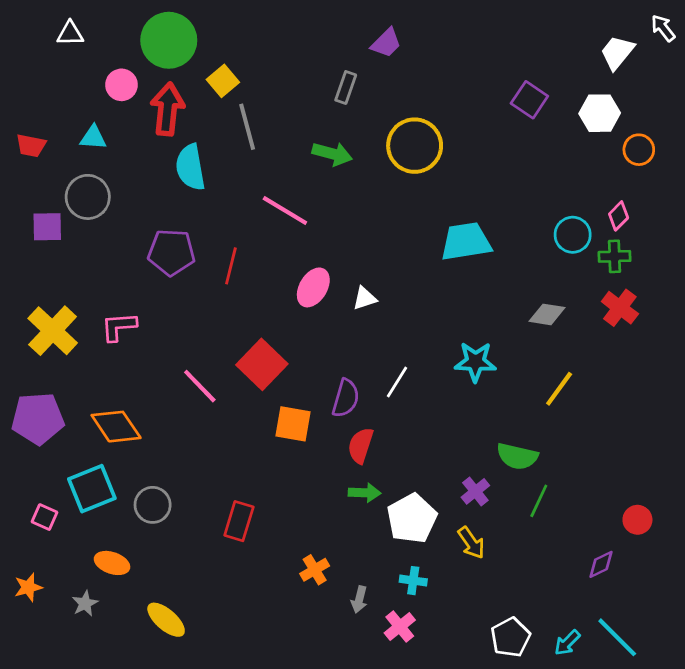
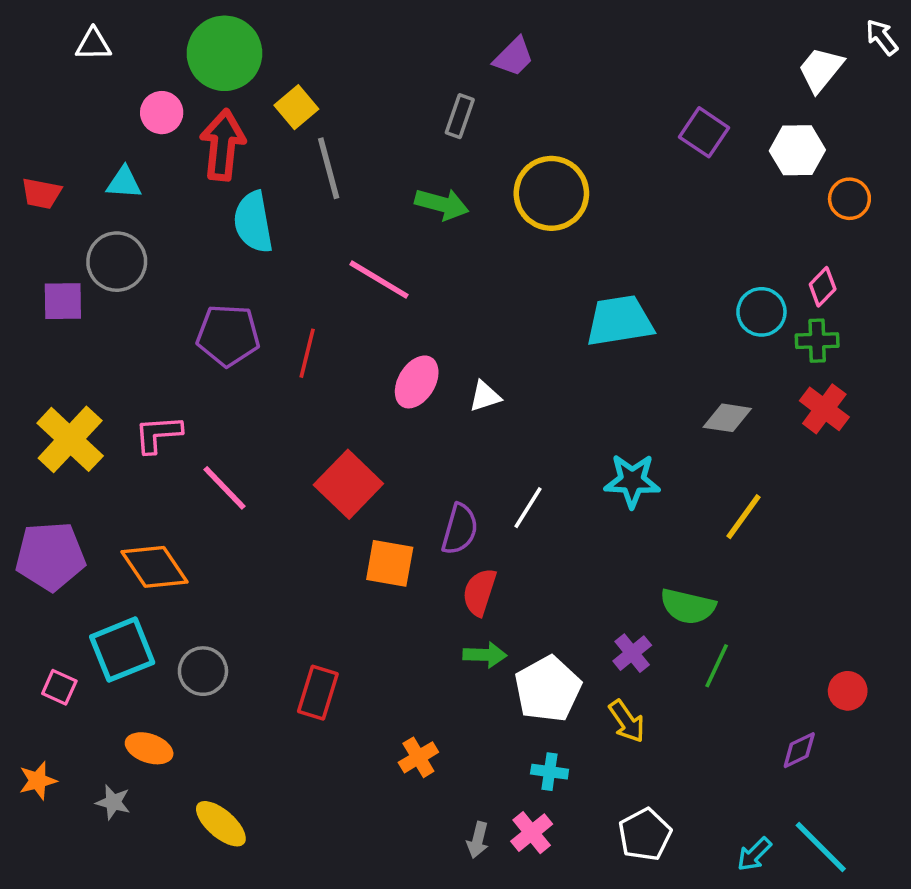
pink line: (200, 386) -> (224, 488), moved
gray arrow: (359, 599) -> (478, 840), moved
gray star: (85, 604) -> (113, 802), turned -30
white pentagon: (510, 637) -> (645, 834), moved

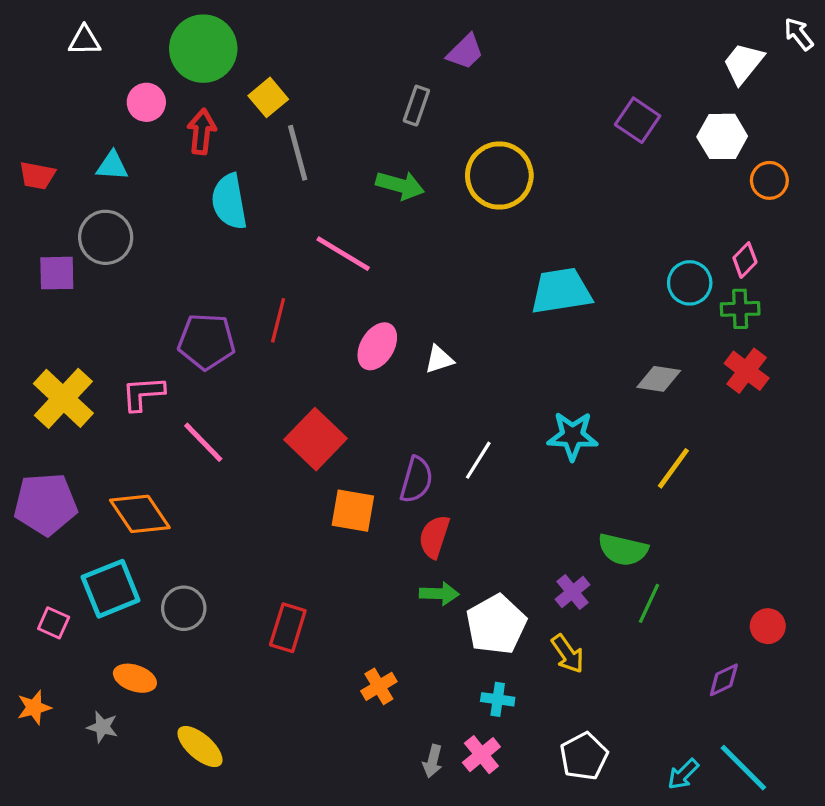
red arrow: (223, 145) -> (202, 132), size x0.7
purple pentagon: (228, 335) -> (206, 341), moved

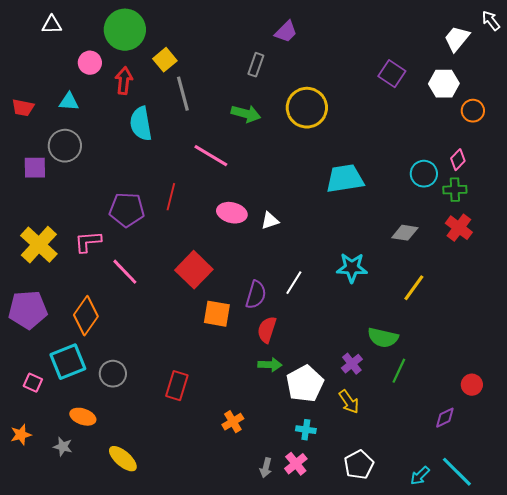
pink ellipse: (377, 346) -> (232, 213), turned 72
orange diamond: (140, 514) -> (86, 316), turned 69

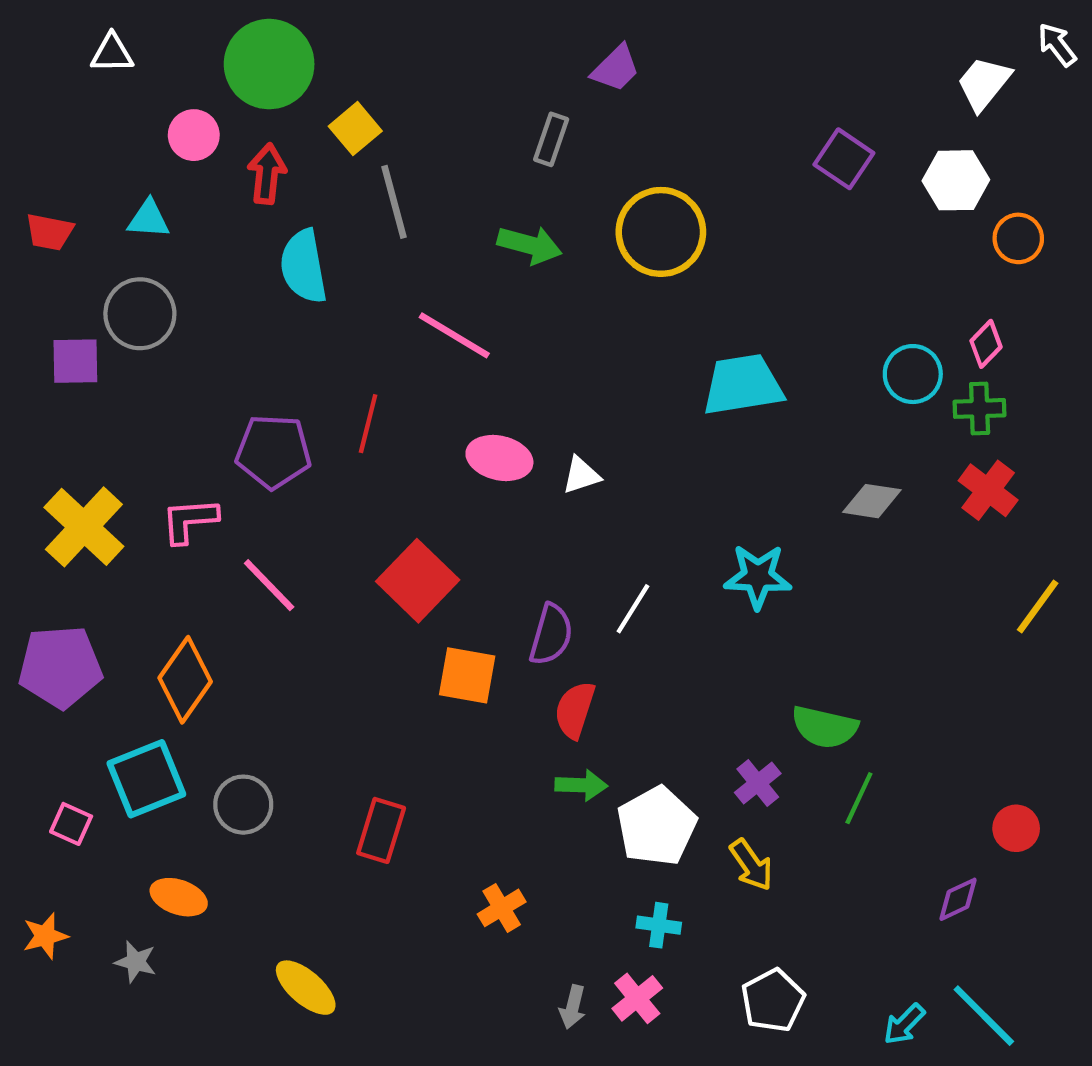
yellow line: (414, 288) -> (1038, 607), moved
yellow ellipse: (123, 459) -> (306, 988), moved

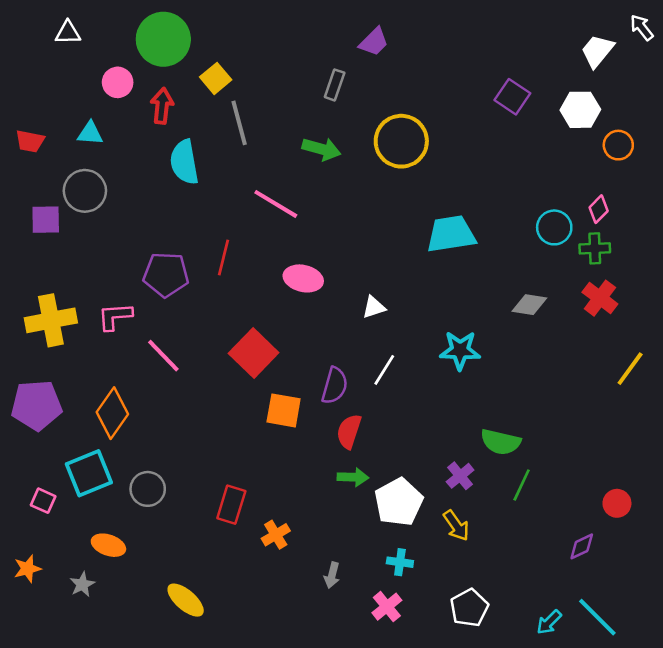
white triangle: (581, 475) -> (374, 307), moved
yellow cross: (84, 527) -> (51, 320), turned 36
orange cross: (502, 908) -> (276, 535), moved
gray star: (136, 962) -> (82, 584), turned 30
gray arrow: (573, 1007) -> (332, 575), moved

